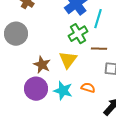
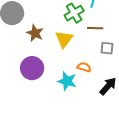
brown star: (42, 65) -> (35, 33), moved
cyan star: (63, 91) -> (67, 81), moved

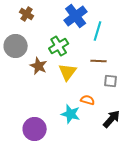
green cross: (74, 13) -> (59, 46), moved
purple circle: (32, 68) -> (35, 129), moved

